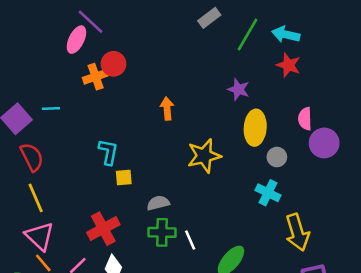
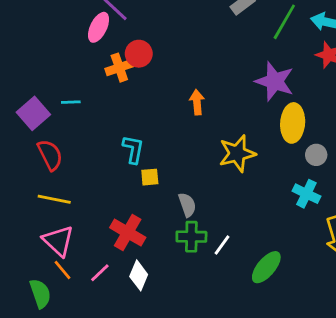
purple star: (239, 89) -> (275, 81), size x1.6
yellow line: (36, 198) -> (54, 199), turned -56
gray semicircle: (158, 203) -> (187, 205), turned 85
red cross: (103, 229) -> (128, 233), turned -32
white line: (190, 240) -> (222, 245), turned 60

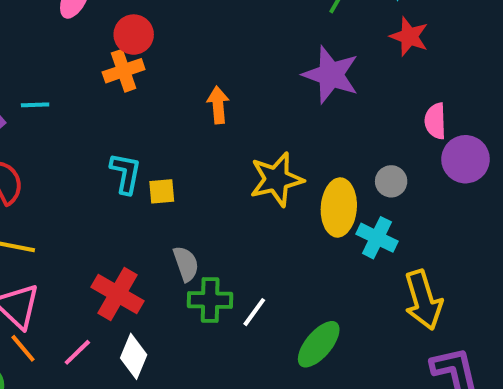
orange cross: (119, 68) -> (124, 71), moved
yellow ellipse: (293, 123) -> (339, 207), moved
yellow square: (150, 177) -> (162, 191), moved
gray semicircle: (187, 205) -> (186, 264), moved

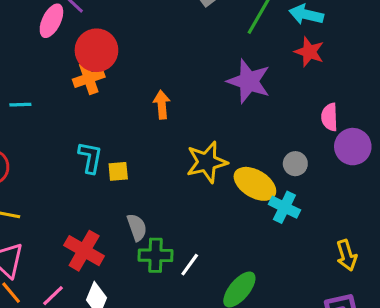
red circle: (134, 35) -> (96, 50), size x1.4
yellow ellipse: (339, 207) -> (255, 184), turned -63
yellow arrow: (423, 300) -> (347, 255), moved, size x0.7

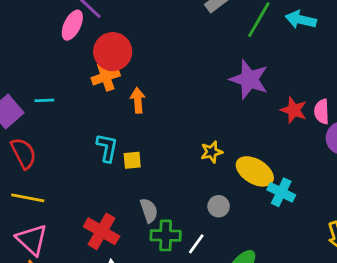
red star: (309, 52) -> (294, 110), moved
orange arrow: (162, 105) -> (138, 100), moved
yellow star: (207, 162) -> (212, 152), size x0.6
gray circle: (295, 164) -> (219, 206), moved

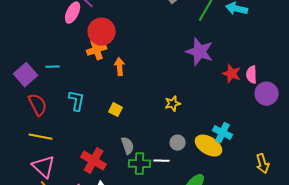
cyan L-shape: (107, 148) -> (77, 101), moved
yellow square: (132, 160) -> (116, 110), turned 32
yellow ellipse: (255, 171) -> (209, 146), moved
white line: (196, 244) -> (162, 161), moved, turned 56

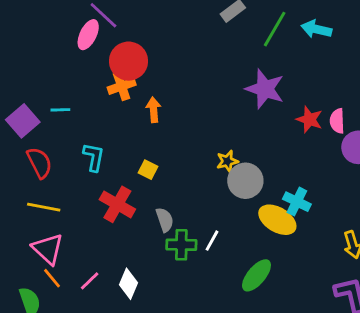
gray circle: (178, 143) -> (245, 181), moved, size x1.6
red cross: (94, 161) -> (117, 204), moved
white line: (162, 161) -> (212, 241), turned -63

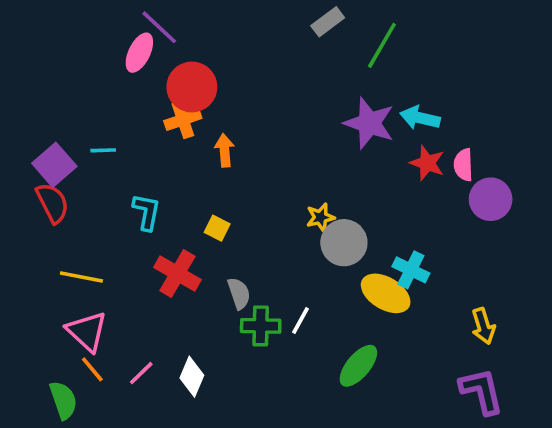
cyan arrow: (316, 29) -> (420, 118), moved
red semicircle: (39, 163) -> (52, 203), moved

